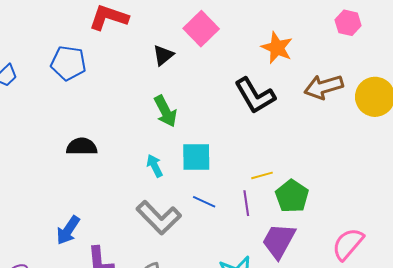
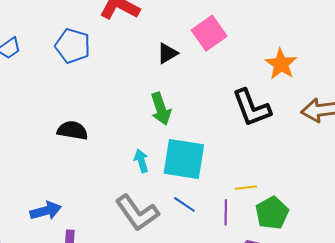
cyan square: (196, 157) -> (184, 159), size x1.4
blue arrow: (68, 230) -> (46, 211), turned -148

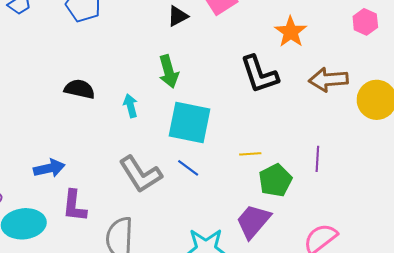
cyan arrow: (141, 161) -> (130, 106), moved
purple line: (226, 212) -> (317, 159), moved

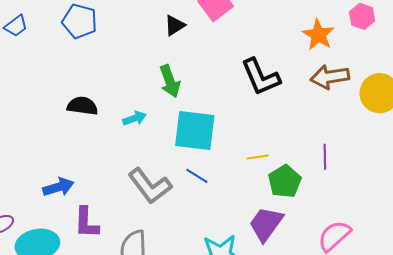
orange star: (291, 32) -> (318, 35), moved
cyan arrow: (130, 106) -> (135, 118), turned 90

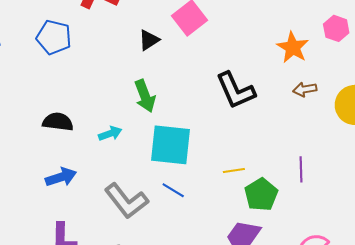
brown arrow: (330, 77) -> (305, 89), size x0.6
blue arrow: (58, 187) -> (61, 177), moved

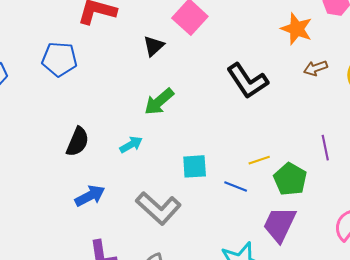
green arrow: (145, 96) -> (159, 102), turned 80
black semicircle: (58, 122) -> (78, 142), turned 116
cyan square: (170, 145) -> (195, 166), moved, size x0.6
blue line: (173, 190) -> (236, 187), moved

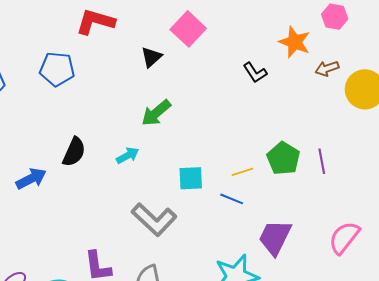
brown arrow: (316, 68) -> (327, 68), moved
black L-shape: (247, 81) -> (255, 72), moved, size x0.6
yellow line: (259, 160) -> (242, 172), moved
green pentagon: (290, 179) -> (283, 158), moved
blue arrow: (90, 196) -> (31, 179), moved

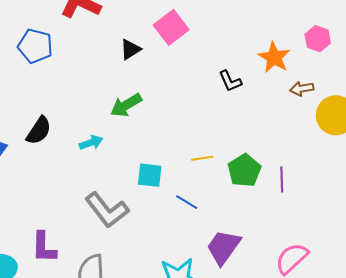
yellow line: (242, 172) -> (202, 158), moved

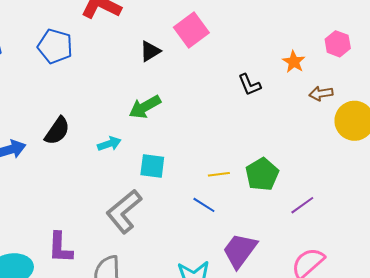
orange star: (274, 57) -> (294, 62), size x0.7
yellow line: (202, 158) -> (219, 174), moved
cyan square: (150, 175) -> (152, 166), moved
purple line: (282, 179) -> (302, 205), moved, turned 55
gray L-shape: (107, 210) -> (124, 211), turned 87

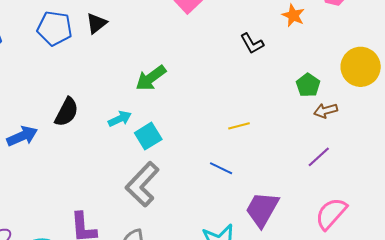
black triangle: (150, 51) -> (96, 23), moved
brown arrow: (321, 93) -> (326, 111), moved
cyan square: (152, 166) -> (148, 136), moved, turned -32
yellow line: (219, 174) -> (239, 126), moved
green pentagon: (262, 174) -> (308, 85), moved, size x0.7

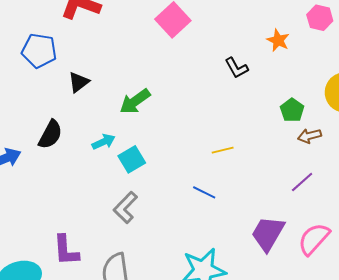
black triangle: (96, 23) -> (79, 82), moved
gray L-shape: (142, 184) -> (125, 207), size x0.7
purple trapezoid: (262, 209) -> (268, 234), moved

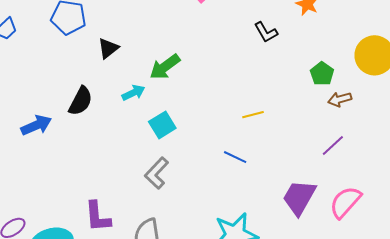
cyan arrow: (103, 142) -> (133, 93), moved

